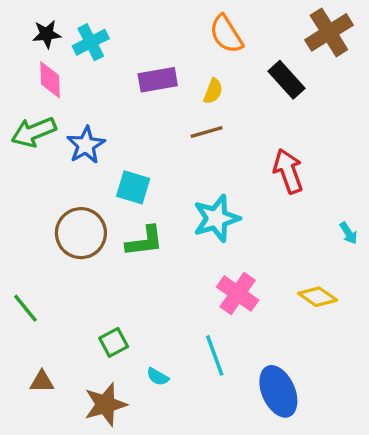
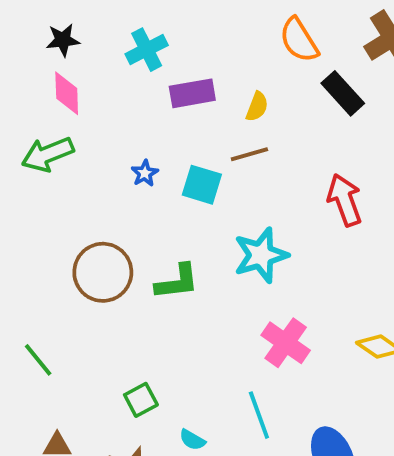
orange semicircle: (226, 34) -> (299, 40), moved
cyan cross: (91, 42) -> (147, 50), moved
blue star: (86, 145) -> (145, 173), moved, size x0.6
cyan square: (133, 187) -> (202, 185), moved

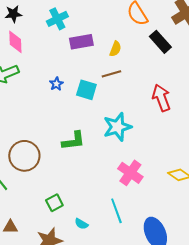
brown circle: (103, 272) -> (24, 156), moved

